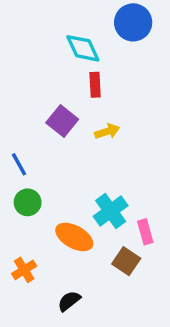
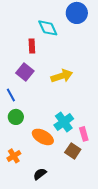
red rectangle: (95, 85) -> (32, 46), moved
purple square: (62, 121) -> (25, 72), moved
yellow arrow: (107, 131) -> (62, 76), size x1.5

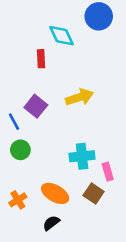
purple square: (25, 72) -> (36, 106), moved
cyan cross: (64, 122) -> (82, 156), turned 30
orange ellipse: (43, 137) -> (55, 193), moved

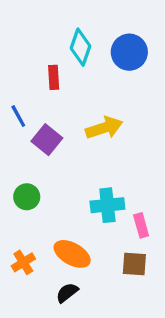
blue circle: (99, 16) -> (129, 52), moved
cyan diamond: (61, 36) -> (81, 47), turned 44
blue line: (14, 122) -> (18, 116), moved
brown square: (94, 193) -> (134, 264), moved, turned -30

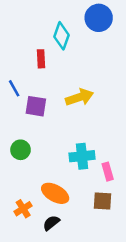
blue circle: (129, 52) -> (99, 18), moved
purple square: (47, 140) -> (36, 106), turned -30
orange cross: (23, 262) -> (23, 209), moved

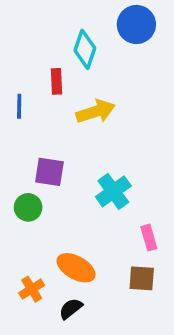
blue line: (14, 88) -> (19, 106), moved, turned 30
yellow arrow: (79, 97) -> (96, 111), moved
purple square: (36, 106) -> (49, 172), moved
cyan cross: (82, 156) -> (113, 191), moved, turned -30

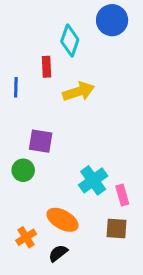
cyan cross: (113, 191) -> (93, 180), moved

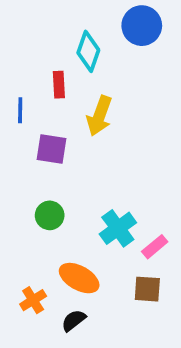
yellow arrow: (79, 92) -> (99, 116), turned 128
purple square: (41, 141) -> (51, 149), moved
green circle: (23, 170) -> (50, 215), moved
pink rectangle: (122, 195) -> (155, 247), turned 66

